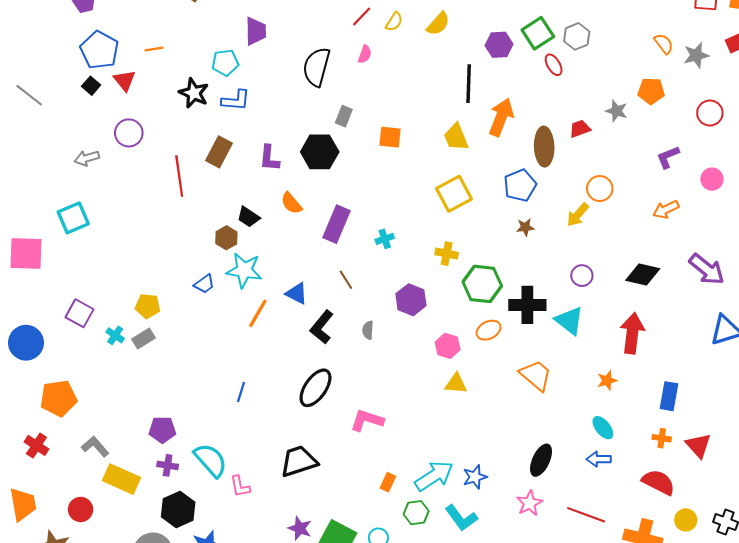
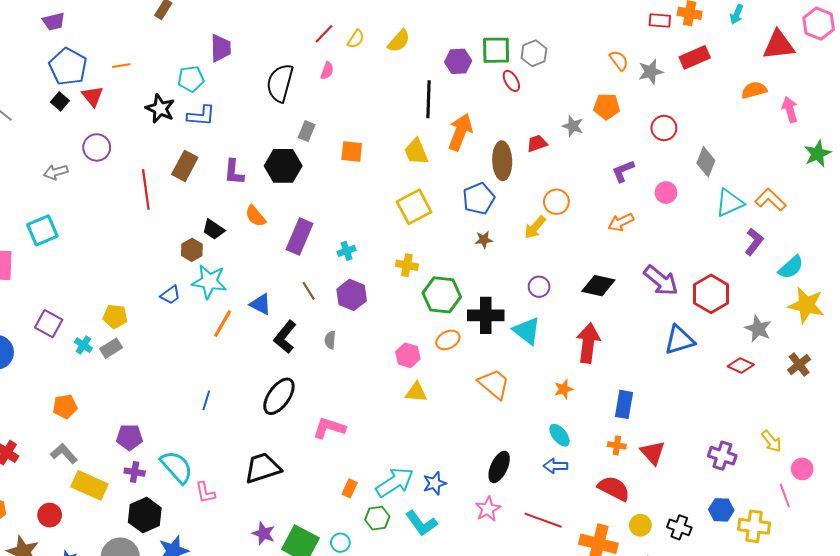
green square: (538, 33) -> (496, 50), turned 32
purple hexagon: (411, 300) -> (352, 295), moved
orange pentagon: (59, 398) -> (65, 407), moved, size x0.7

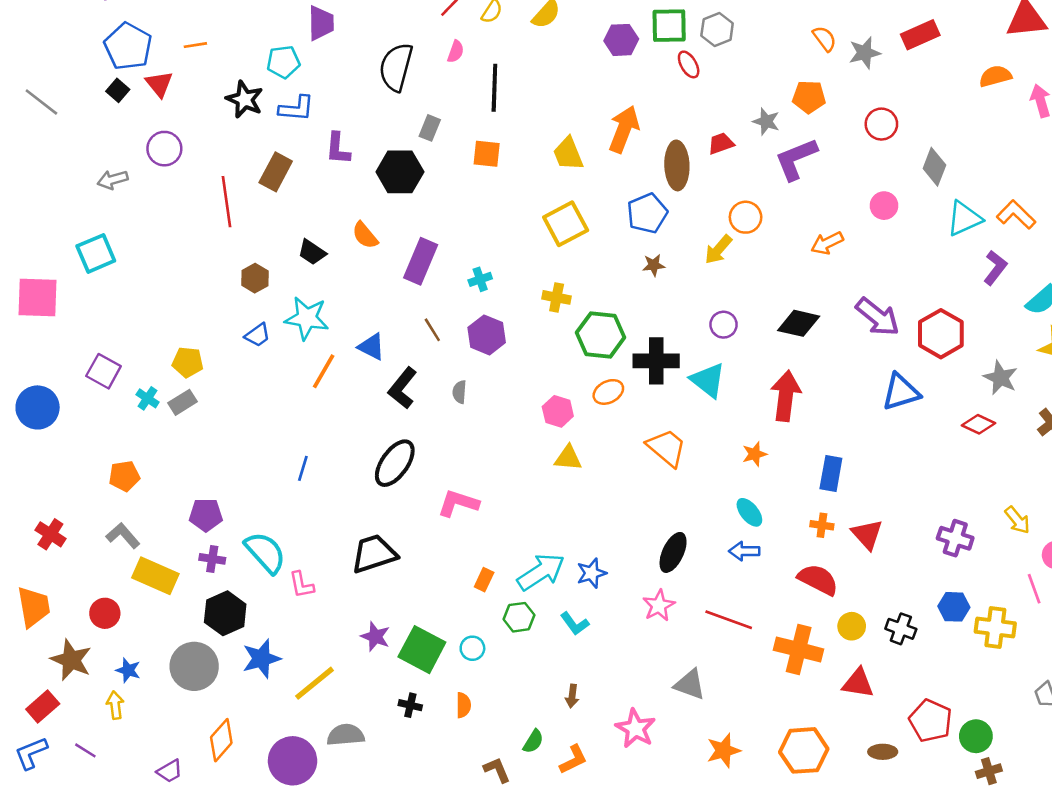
black line: (428, 99) -> (494, 88), moved
purple L-shape: (623, 171) -> (796, 159), moved, size x1.5
purple L-shape: (234, 172) -> (338, 149), moved
brown hexagon: (192, 250) -> (255, 278), moved
cyan L-shape: (421, 523) -> (575, 624), size x0.7

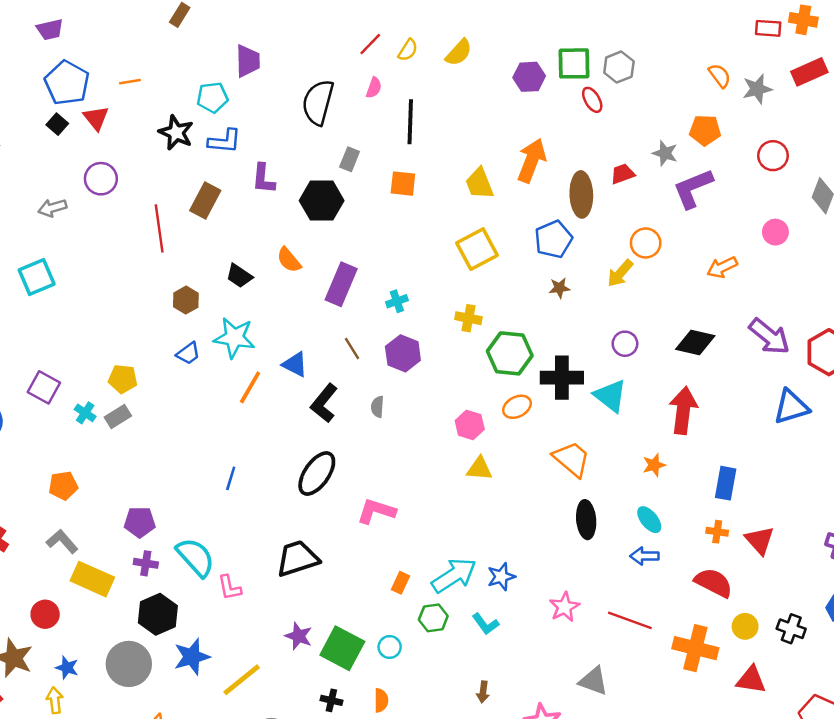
black ellipse: (673, 552) -> (586, 520), moved, turned -30

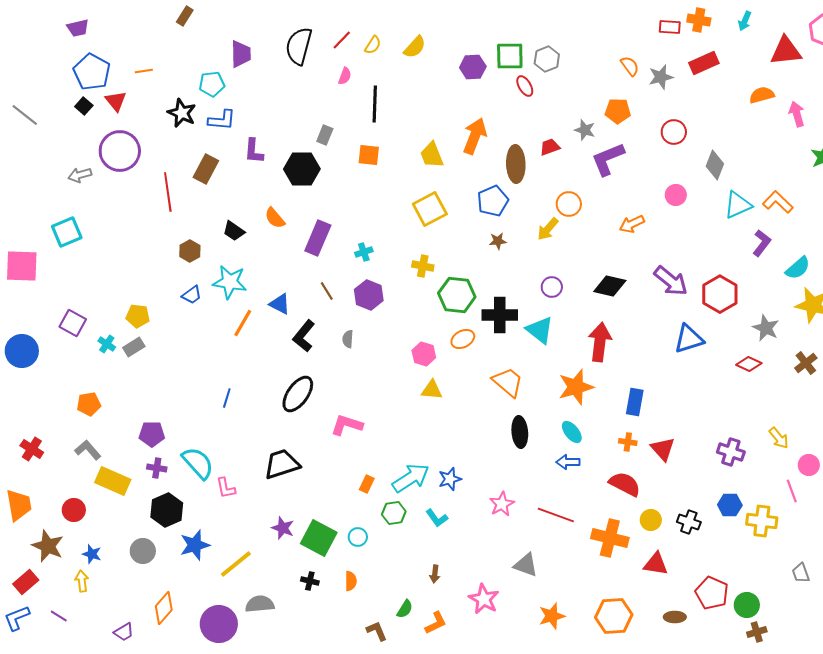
black semicircle: (318, 102) -> (299, 46), moved
purple circle: (101, 179) -> (120, 151), size x1.5
orange star: (654, 465) -> (576, 387), size x1.8
gray circle: (129, 664) -> (143, 551), size x0.7

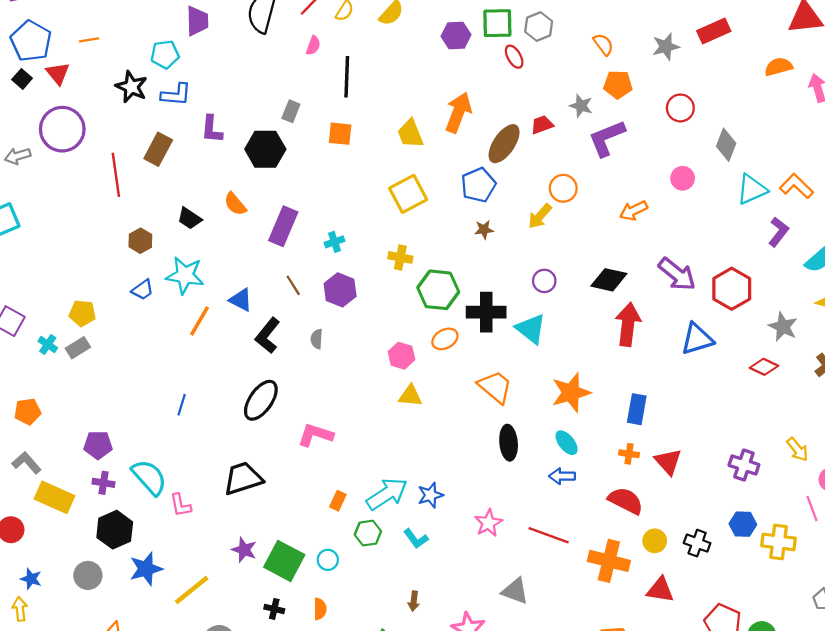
orange semicircle: (630, 66) -> (603, 44), moved
brown ellipse: (516, 164) -> (504, 144), turned 36
red arrow: (600, 342) -> (628, 324), moved

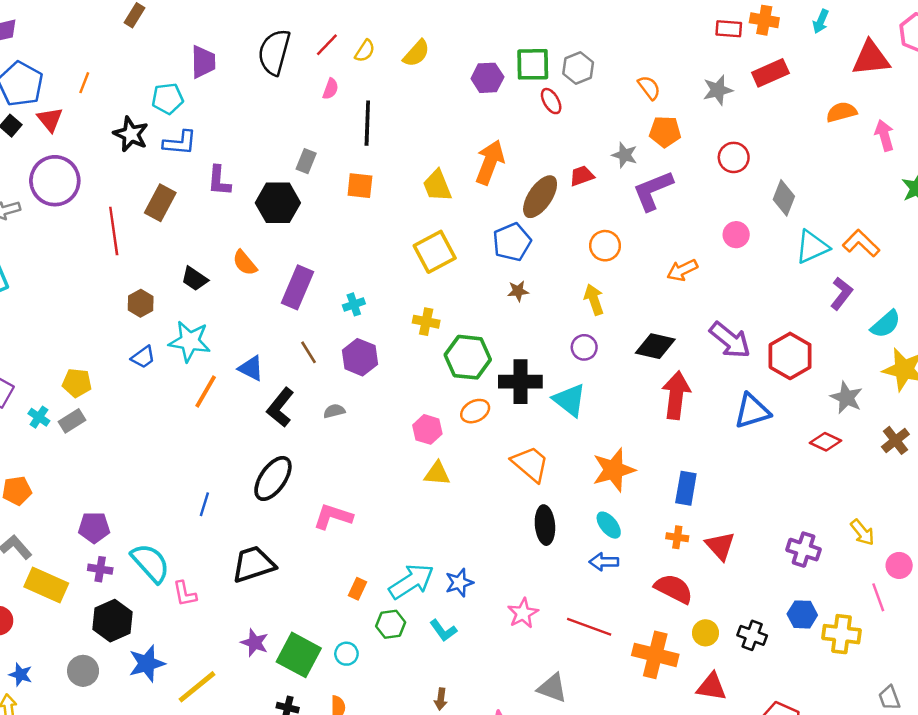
orange line: (89, 40) -> (84, 83), turned -60
yellow arrow: (540, 216) -> (594, 300), moved, turned 120
gray semicircle: (317, 339) -> (334, 411), turned 72
blue line: (182, 405) -> (204, 504), moved

